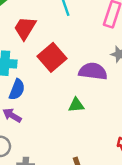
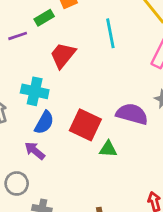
red square: (52, 57) -> (85, 125), moved, turned -32

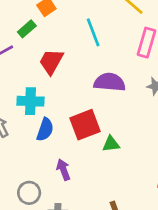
purple semicircle: (132, 114) -> (110, 82), moved
red square: (85, 125) -> (85, 125), turned -36
purple arrow: (35, 151) -> (63, 170), moved, turned 40

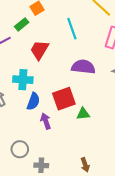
purple arrow: (63, 170) -> (46, 121), moved

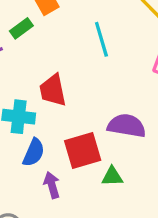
red trapezoid: (39, 50) -> (53, 90), moved, turned -45
purple semicircle: (83, 67) -> (127, 126), moved

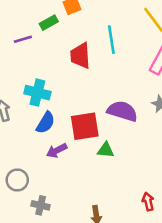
red trapezoid: (53, 90) -> (80, 56), moved
purple arrow: (52, 185) -> (57, 151), turned -108

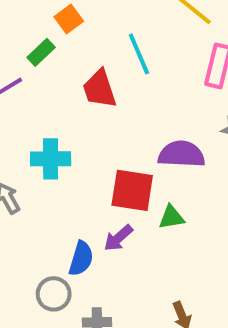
blue semicircle: (46, 123) -> (81, 259), moved
red square: (85, 126) -> (132, 190), turned 32
purple arrow: (57, 151) -> (118, 238), moved

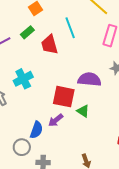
green rectangle: (41, 52) -> (27, 32), moved
cyan cross: (51, 159) -> (23, 79), turned -30
green triangle: (171, 217) -> (83, 111), turned 40

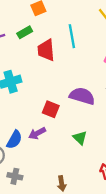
red square: (64, 97) -> (51, 109), size x0.7
green triangle: (83, 111) -> (80, 138), moved

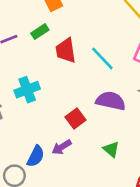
cyan line: (72, 36) -> (102, 58), moved, turned -30
red square: (51, 109) -> (76, 118), turned 35

